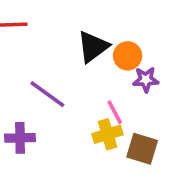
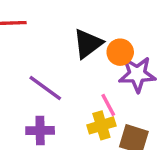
purple star: (146, 80) -> (137, 74), size x1.5
purple cross: (20, 138) -> (40, 131), moved

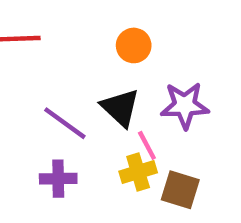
black triangle: (88, 44) -> (120, 108), moved, turned -40
orange circle: (120, 52) -> (134, 45), moved

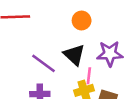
pink line: (147, 145) -> (89, 76), turned 35

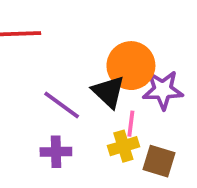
orange circle: (82, 21) -> (131, 66), moved, size x1.6

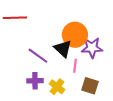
yellow cross: (123, 146) -> (57, 87), moved, turned -35

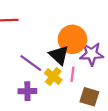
yellow cross: (57, 87) -> (53, 76), moved

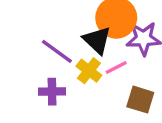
pink line: (72, 74) -> (116, 67), turned 56

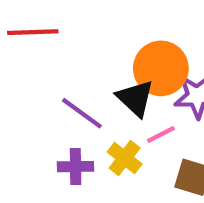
yellow cross: (89, 71) -> (125, 158), moved

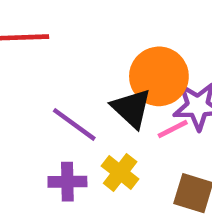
pink line: (161, 135) -> (173, 129), moved

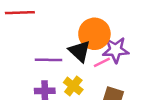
purple line: (74, 124) -> (48, 60), turned -35

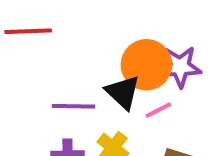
purple star: (116, 50) -> (180, 67), moved

